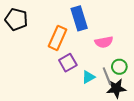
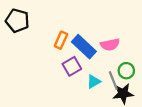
blue rectangle: (79, 18) -> (84, 47), moved, turned -30
orange rectangle: (58, 38) -> (61, 40), size x0.7

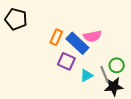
pink semicircle: (110, 45) -> (92, 36), moved
purple square: (72, 66) -> (66, 61), turned -36

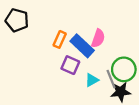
pink semicircle: (92, 36) -> (98, 38), turned -60
green circle: (117, 65) -> (124, 69), size x1.5

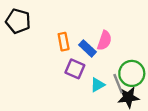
orange rectangle: (60, 39) -> (64, 42), turned -35
blue rectangle: (82, 46) -> (87, 48), size x0.7

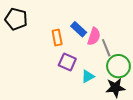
blue rectangle: (87, 48) -> (79, 29), moved
gray line: (118, 84) -> (106, 48), moved

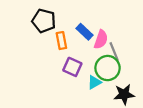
black pentagon: (16, 19) -> (44, 21), moved
green circle: (118, 66) -> (108, 68), moved

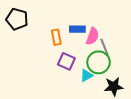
black pentagon: (44, 21) -> (17, 19), moved
blue rectangle: (84, 32) -> (77, 29), turned -42

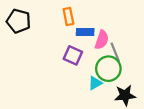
orange rectangle: (56, 37) -> (68, 17), moved
purple square: (66, 61) -> (73, 55), moved

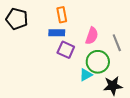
blue rectangle: (85, 32) -> (57, 33), moved
gray line: (115, 52) -> (117, 43), moved

